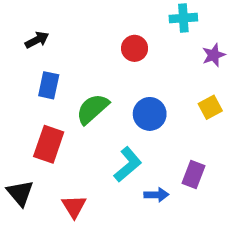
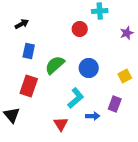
cyan cross: (183, 18) -> (100, 11), moved
yellow square: (210, 107) -> (125, 76), moved
red triangle: (74, 207) -> (61, 124), moved

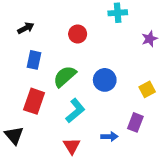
red circle: (80, 29) -> (78, 34), moved
cyan L-shape: (76, 98) -> (75, 111), moved

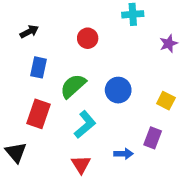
yellow square: (147, 89) -> (166, 101), turned -35

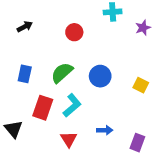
purple star: (169, 44) -> (143, 28), moved
blue rectangle: (39, 67) -> (25, 74), moved
red rectangle: (39, 114) -> (43, 108), moved
purple rectangle: (153, 138) -> (137, 143), moved

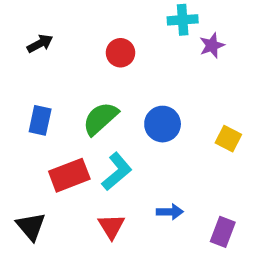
purple star: (143, 28) -> (212, 45), moved
red rectangle: (43, 108) -> (69, 175), turned 50
black triangle: (13, 129) -> (31, 226), moved

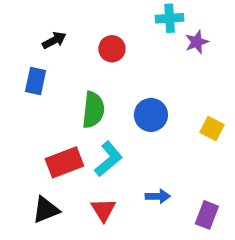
black arrow: (40, 44) -> (54, 40), moved
green semicircle: (100, 119) -> (93, 110), turned 138
blue rectangle: (40, 120) -> (36, 81), moved
black triangle: (31, 226) -> (46, 210), moved, turned 48

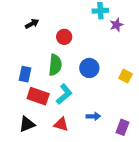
red circle: (112, 49) -> (64, 37), moved
blue rectangle: (36, 81) -> (25, 74), moved
red rectangle: (64, 162) -> (38, 96), turned 40
red triangle: (103, 210) -> (61, 124), turned -42

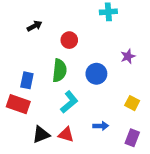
purple star: (116, 25) -> (128, 56), moved
yellow square: (126, 76) -> (132, 103), moved
red rectangle: (38, 96) -> (18, 104), moved
black triangle: (27, 124) -> (41, 135), moved

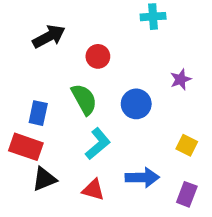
black arrow: (35, 26) -> (49, 36), size x1.5
green semicircle: (59, 70) -> (84, 99), turned -35
blue arrow: (101, 126) -> (142, 177), size x1.5
black triangle: (41, 135) -> (44, 179), moved

